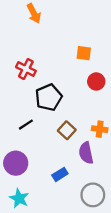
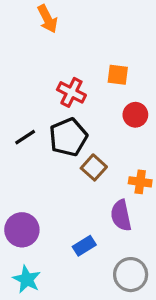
red cross: (26, 69) -> (71, 92), moved
black line: (26, 125) -> (25, 137), moved
brown square: (67, 130) -> (94, 167), moved

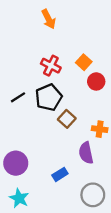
orange arrow: (47, 19) -> (49, 19), moved
orange square: (118, 75) -> (84, 62), moved, turned 35

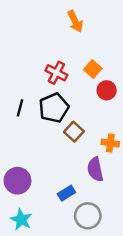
orange arrow: (49, 19) -> (75, 21), moved
black line: (18, 97) -> (20, 108), turned -42
gray circle: (93, 195) -> (88, 216), moved

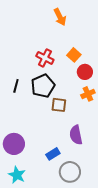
brown square: (74, 132) -> (59, 105), turned -35
orange cross: (110, 143) -> (88, 94), moved, turned -32

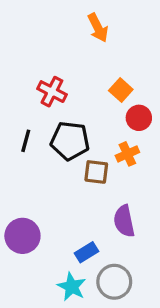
red cross: (45, 58) -> (52, 92), moved
black pentagon: (43, 86) -> (70, 141), turned 30
orange cross: (88, 94) -> (127, 154), moved
cyan star: (17, 175) -> (72, 287), moved

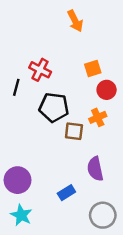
orange square: (121, 90) -> (93, 69), turned 30
black line: (26, 141) -> (16, 87), moved
gray circle: (114, 282) -> (103, 215), moved
cyan star: (72, 287) -> (21, 215), moved

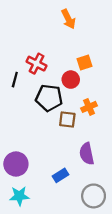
red circle: (107, 90) -> (71, 80), moved
cyan star: (21, 215) -> (19, 196), turned -30

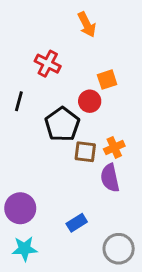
red cross: (36, 64) -> (48, 64), moved
black pentagon: (49, 98) -> (62, 124), turned 30
orange cross: (89, 107) -> (114, 147), moved
purple semicircle: (87, 154) -> (110, 178), moved

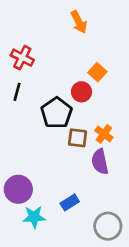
red cross: (48, 64) -> (22, 58), moved
orange square: (107, 80) -> (97, 72), turned -30
orange cross: (114, 147) -> (104, 134), turned -30
cyan star: (25, 249) -> (34, 217), moved

